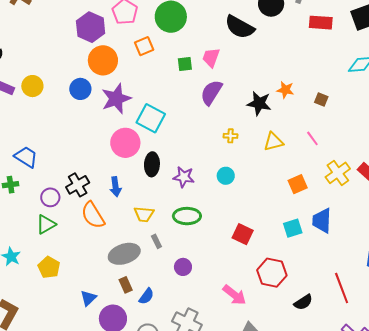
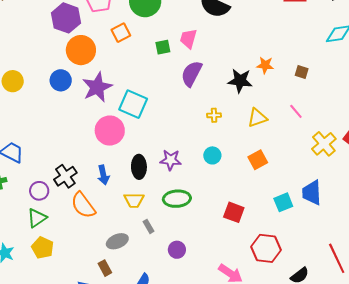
black ellipse: (152, 164) -> (139, 167), moved
orange square: (298, 184) -> (258, 160), moved
gray ellipse: (124, 254) -> (117, 241), size x0.7
yellow pentagon: (49, 267) -> (43, 248), moved
brown rectangle: (126, 285) -> (105, 268), moved

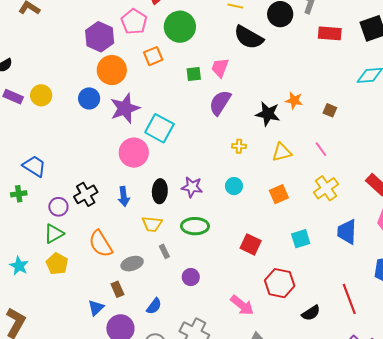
yellow cross: (324, 144) -> (326, 188), moved
blue trapezoid: (312, 193) -> (347, 232), moved
orange semicircle: (83, 205) -> (101, 244), moved

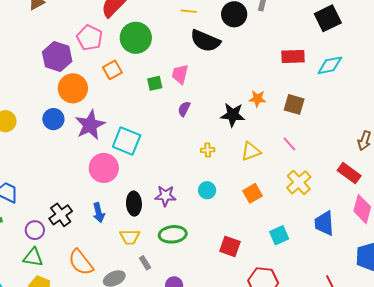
red rectangle: (330, 33) -> (293, 56), moved
purple semicircle: (220, 103) -> (184, 109), size x0.6
brown square: (330, 110) -> (294, 104), size x1.5
green triangle: (54, 234) -> (33, 257), turned 45

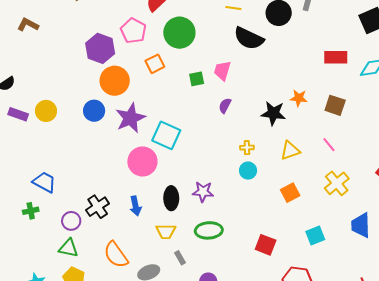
cyan circle: (207, 190) -> (248, 171), moved

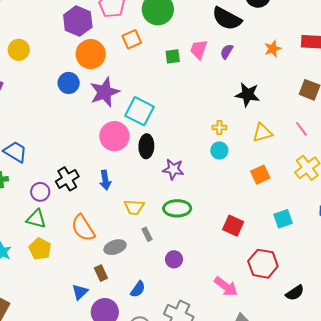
orange star: (299, 98) -> (273, 49), moved, turned -30
purple semicircle: (225, 106) -> (227, 52), moved
yellow circle: (46, 111) -> (19, 50), moved
black ellipse: (171, 198) -> (146, 146), moved

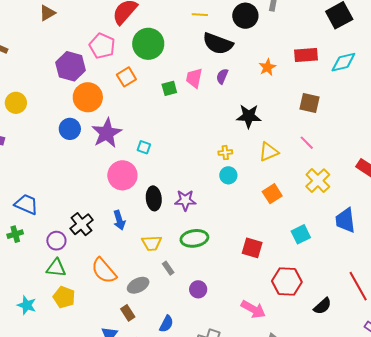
cyan square: (139, 111) -> (144, 147), size x0.5
black ellipse: (146, 146) -> (154, 198), moved

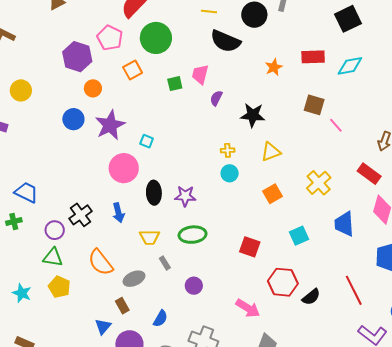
purple semicircle: (222, 76) -> (216, 98), moved
orange circle: (88, 97) -> (93, 88), size x0.6
pink line: (307, 143) -> (336, 125), moved
black semicircle: (322, 306) -> (311, 297), moved

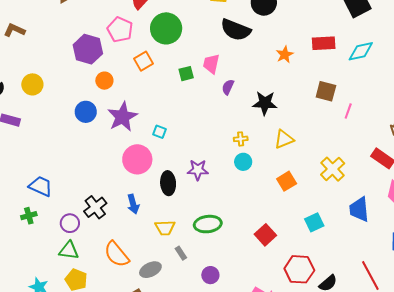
pink line: (336, 125) -> (348, 111), turned 63
purple star: (185, 196) -> (198, 170), moved
red square: (250, 247) -> (265, 235), turned 30

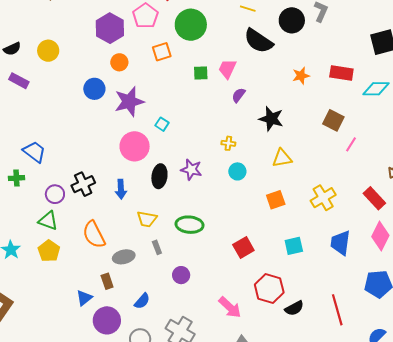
yellow cross: (241, 139) -> (228, 143), moved

